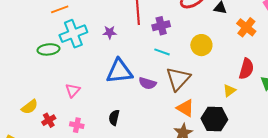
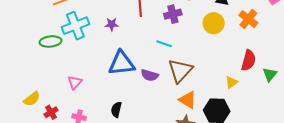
purple cross: (161, 26) -> (173, 14), moved
yellow circle: (201, 45) -> (214, 23), moved

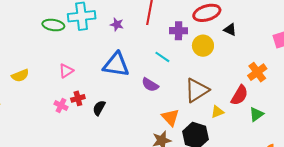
orange cross: (248, 19) -> (257, 72), moved
yellow circle: (214, 23) -> (203, 46), moved
brown triangle: (180, 71) -> (197, 90), moved
purple semicircle: (150, 75) -> (150, 85), moved
red cross: (51, 112) -> (78, 98), moved

